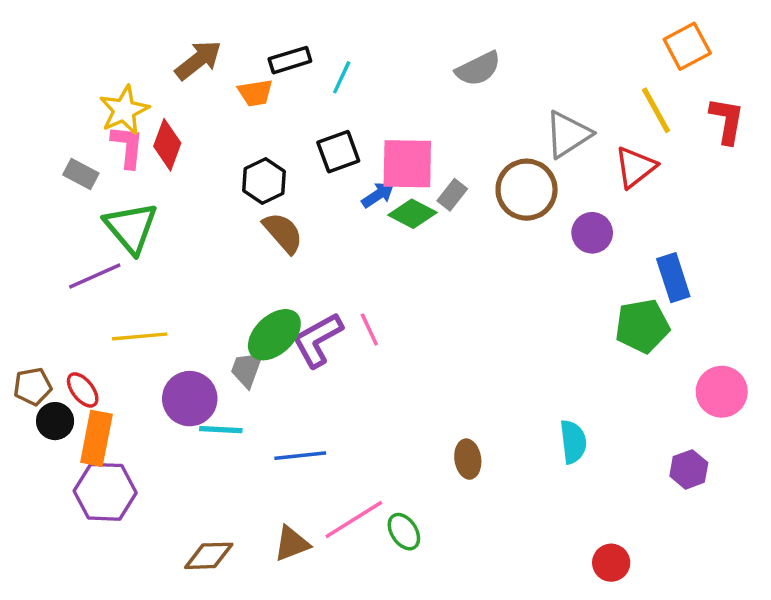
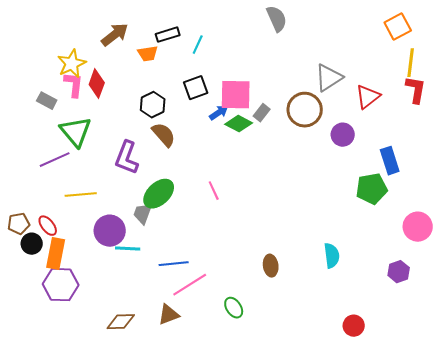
gray semicircle: (478, 69) -> (277, 19), moved, turned -88
yellow line: (656, 110) -> (411, 63), moved, turned 36
red L-shape: (727, 121) -> (416, 90), moved
purple L-shape: (318, 340) -> (127, 158), moved, turned -40
pink line: (354, 519) -> (190, 285), moved

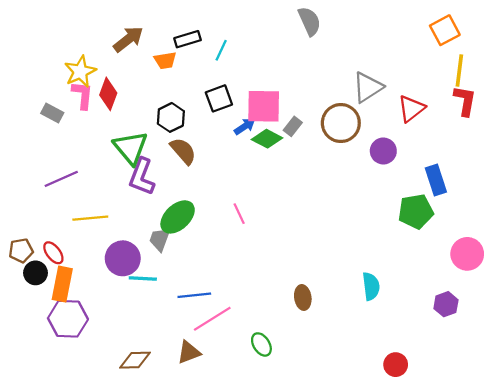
green triangle: (76, 132) -> (131, 148), moved

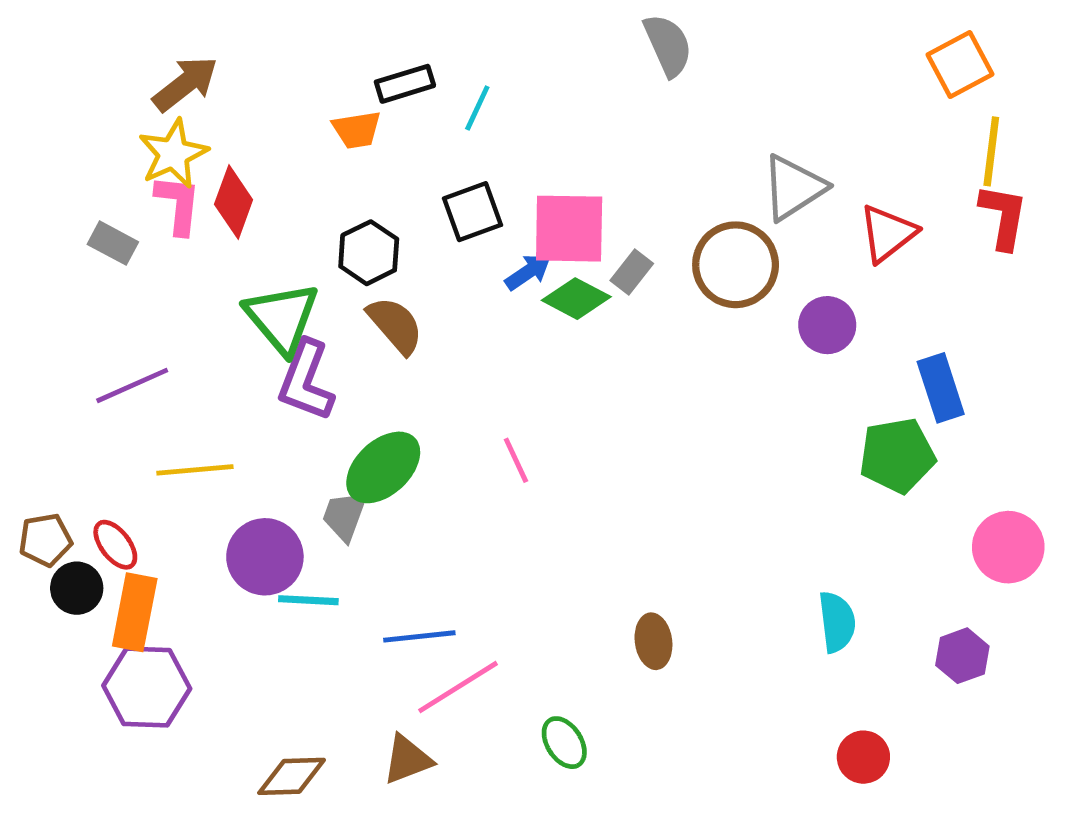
brown arrow: (128, 39) -> (185, 84), moved
cyan semicircle: (371, 286) -> (837, 622), moved
red circle: (396, 365) -> (863, 757), moved

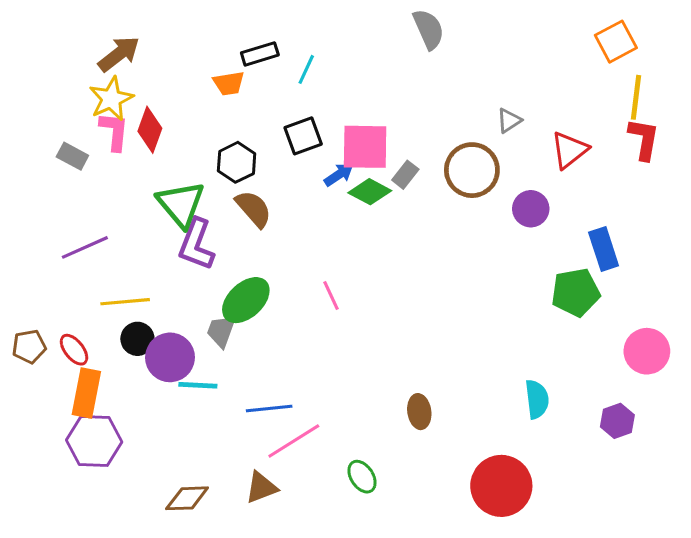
gray triangle: (793, 188) -> (509, 121), size x0.6
black circle: (77, 588) -> (137, 339), moved
red circle: (863, 757) -> (501, 486), moved, size x1.8

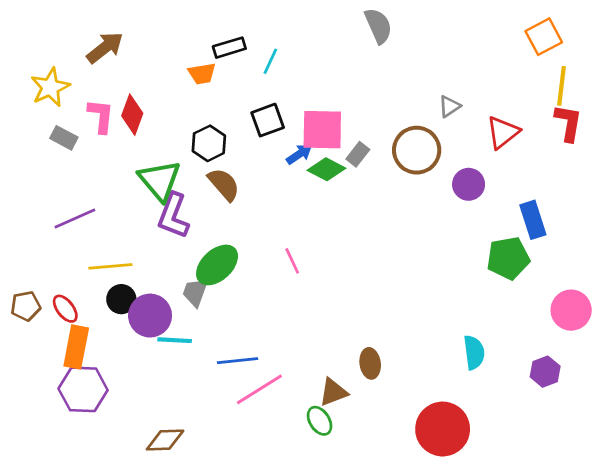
yellow star: (111, 99) -> (50, 87), moved
brown triangle: (261, 487) -> (333, 392), moved

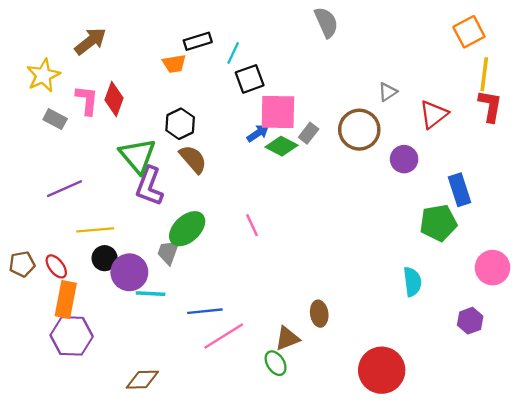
black square: (268, 120) -> (250, 79), moved
cyan semicircle: (474, 352) -> (412, 282), moved

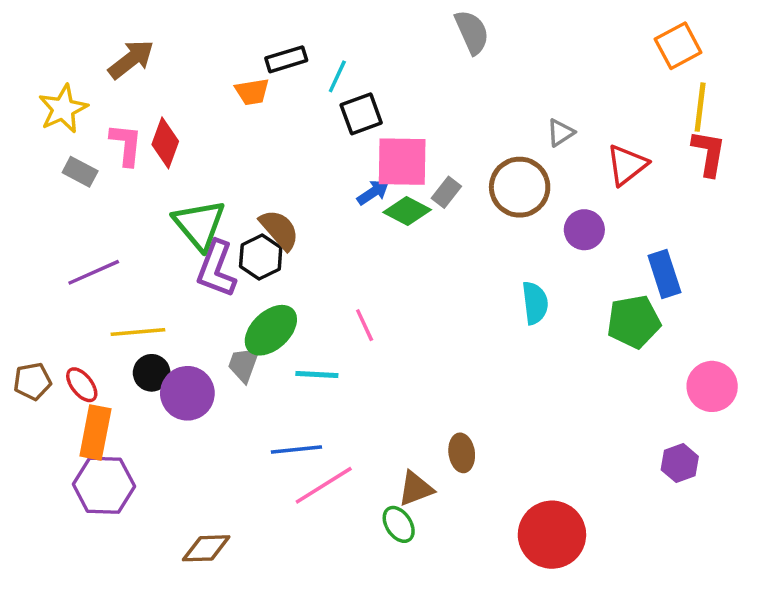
black hexagon: (180, 124) -> (261, 257), moved
cyan semicircle: (412, 282) -> (535, 303), moved
cyan line: (151, 294) -> (317, 375), moved

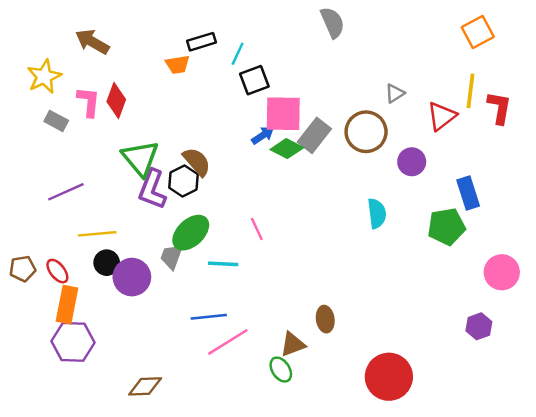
brown arrow: (131, 59) -> (92, 42), turned -112
yellow line: (700, 107) -> (471, 91), moved
gray rectangle: (446, 192) -> (314, 135), size x1.6

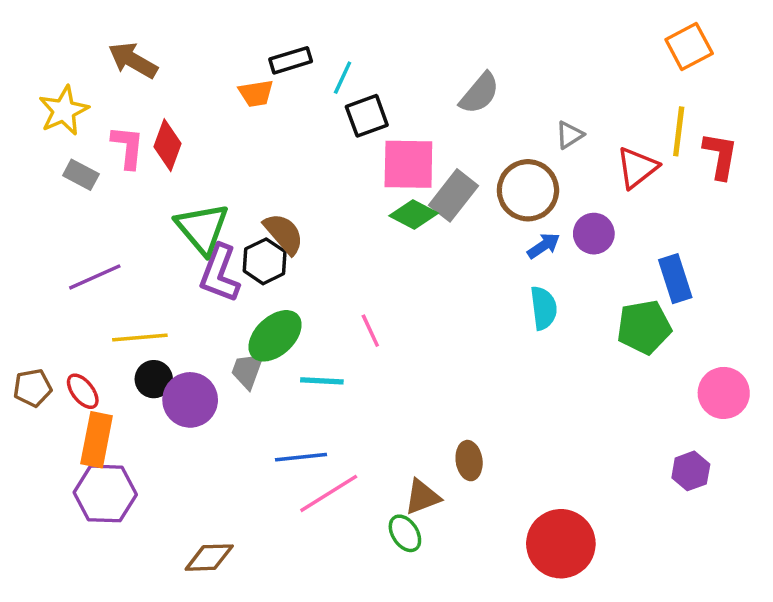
gray semicircle: (332, 22) -> (479, 93), moved, turned 64
blue arrow: (263, 135) -> (544, 246), moved

